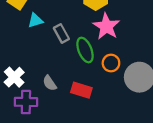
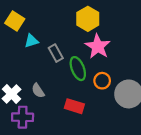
gray semicircle: (50, 83) -> (38, 91), moved

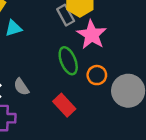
gray rectangle: (56, 53) -> (66, 15), moved
red rectangle: (74, 106) -> (64, 105), turned 30

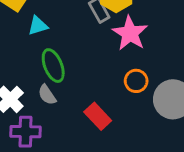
green ellipse: (68, 61) -> (53, 66), moved

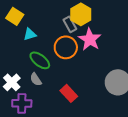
green ellipse: (53, 66) -> (40, 60), turned -30
orange circle: (136, 81) -> (66, 47), moved, size x1.5

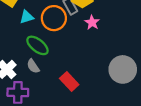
pink star: (90, 39) -> (92, 22), size x0.6
orange circle: (66, 47) -> (54, 18), moved

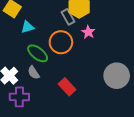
orange circle: (54, 18) -> (61, 42), moved

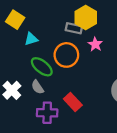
gray rectangle: (68, 17) -> (74, 28), turned -49
purple cross: (19, 97) -> (47, 113), moved

